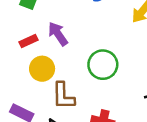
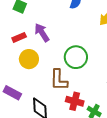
brown L-shape: (63, 96) -> (59, 80), moved

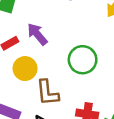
brown L-shape: (59, 80) -> (48, 93), moved

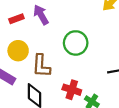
yellow circle: (25, 69) -> (18, 51), moved

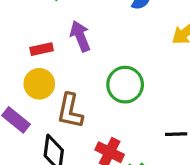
red rectangle: (16, 19) -> (42, 49), moved

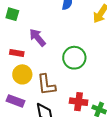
red rectangle: (42, 49) -> (17, 53), turned 40

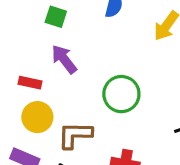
green square: (12, 14) -> (56, 17), moved
brown L-shape: (46, 85) -> (75, 135), turned 95

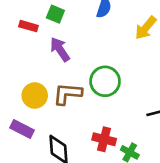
red rectangle: (30, 83) -> (28, 26), moved
brown L-shape: (75, 135) -> (67, 94), moved

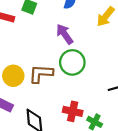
purple arrow: (60, 49) -> (65, 34), moved

